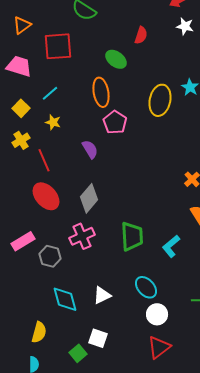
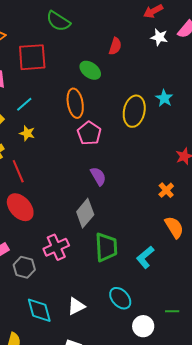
purple semicircle: (90, 149) -> (98, 176), moved
gray diamond: (89, 198) -> (85, 213), moved
white circle: (157, 314) -> (143, 326), moved

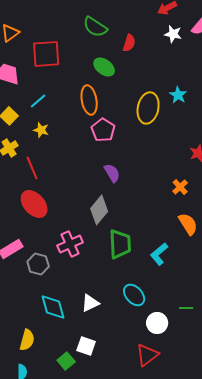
green semicircle: (58, 21) -> (95, 27), moved

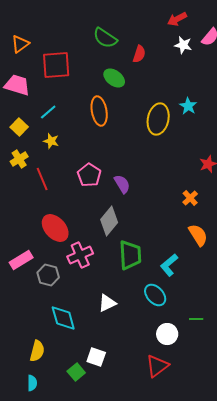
pink pentagon: (103, 130) -> (89, 175), moved
red ellipse: (34, 204) -> (55, 228), moved
cyan ellipse: (134, 295) -> (155, 295), moved
white triangle: (90, 303) -> (107, 303), moved

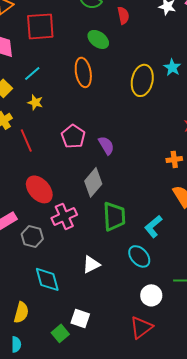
red semicircle: (139, 54) -> (123, 15), turned -30
orange cross: (190, 198) -> (174, 159), turned 35

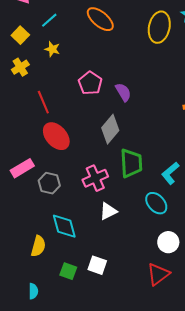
orange ellipse: (83, 72) -> (100, 19), turned -40
red line: (26, 140) -> (43, 102), moved
pink cross: (64, 216) -> (95, 178), moved
yellow semicircle: (21, 312) -> (38, 246), moved
green square: (60, 333) -> (68, 271), moved, turned -30

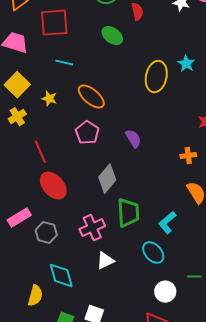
orange ellipse: (100, 19) -> (91, 97), moved
cyan line: (49, 20) -> (64, 63), moved, turned 54
yellow square: (20, 35) -> (17, 85), size x1.4
purple semicircle: (123, 92) -> (133, 139), moved

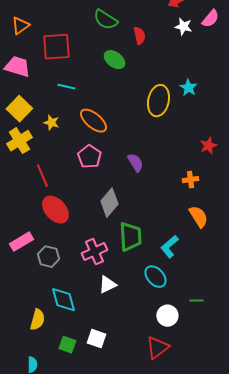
yellow cross: (17, 117) -> (19, 141), size x1.4

